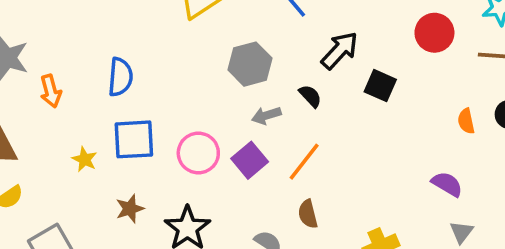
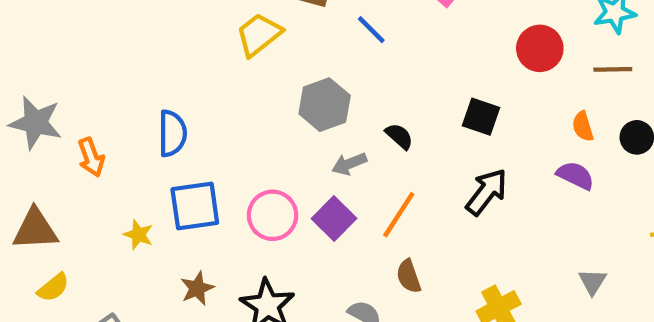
black arrow: (340, 50) -> (487, 192), moved
orange semicircle: (466, 121) -> (583, 126), moved
purple semicircle: (447, 184) -> (575, 176), moved

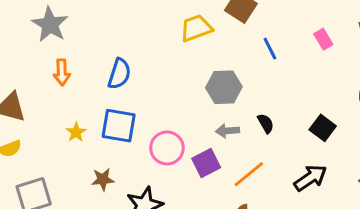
gray star: (36, 123) -> (50, 24), moved

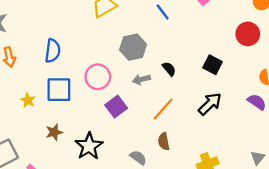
pink circle: (167, 148) -> (98, 77), moved
purple square: (206, 163) -> (116, 107), moved

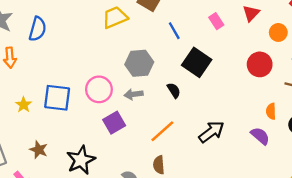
blue semicircle: (53, 51) -> (38, 29), moved
black square: (213, 65) -> (197, 62), moved, size x1.4
gray arrow: (141, 79) -> (134, 94), moved
brown star: (54, 132) -> (39, 150), moved, turned 30

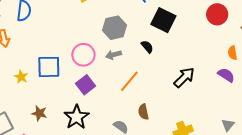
purple square: (114, 123) -> (85, 85), moved
orange line: (162, 131) -> (129, 81), moved

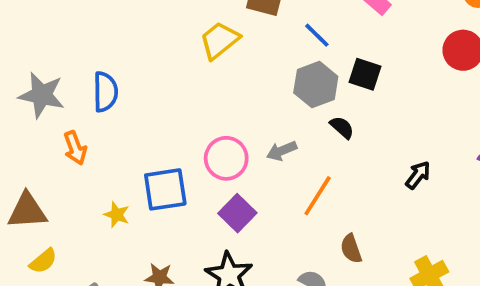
black square: (163, 20) -> (365, 74), size x0.7
gray hexagon: (115, 28) -> (316, 85), moved
black arrow: (184, 77) -> (418, 175), size x0.7

